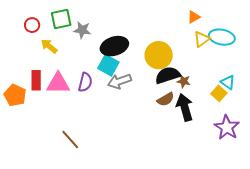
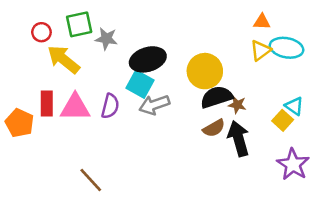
orange triangle: (194, 17) -> (262, 22), moved, turned 32
yellow arrow: (49, 46) -> (64, 59), size x1.5

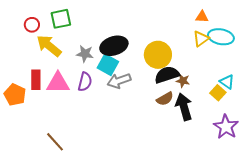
gray star: (106, 39) -> (85, 54), moved
brown line: (91, 180) -> (55, 142), moved

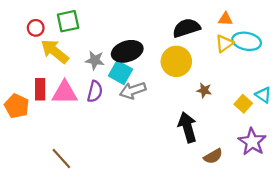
black semicircle: (167, 75) -> (186, 28), moved
cyan triangle: (227, 82) -> (263, 95), moved
brown semicircle: (165, 99) -> (213, 156), moved
black arrow: (184, 107) -> (187, 127), moved

